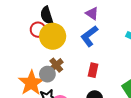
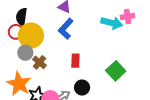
black semicircle: (47, 15) -> (22, 17), turned 36
gray circle: (47, 74) -> (25, 53), moved

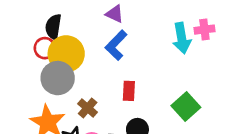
cyan arrow: (112, 23) -> (182, 38), turned 65
gray circle: (25, 53) -> (58, 78), size x1.5
brown cross: (39, 62) -> (88, 108), moved

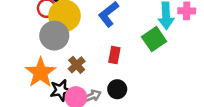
green square: (186, 107) -> (154, 39), moved

